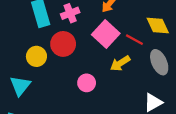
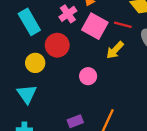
pink cross: (70, 13) -> (68, 14), moved

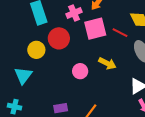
pink square: (95, 26) -> (95, 29), turned 35
yellow arrow: (115, 50) -> (107, 63), moved, turned -120

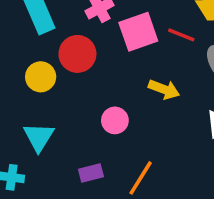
pink circle: (80, 71) -> (115, 120), moved
cyan triangle: (23, 75) -> (39, 137), moved

